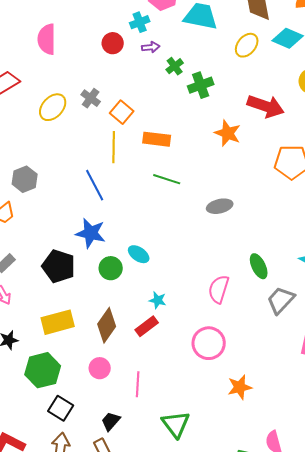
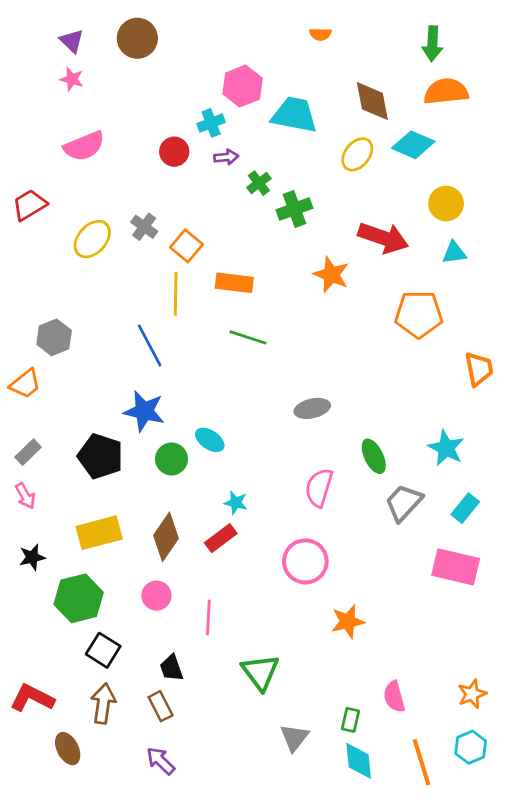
pink semicircle: (47, 39) -> (84, 146), turned -112
gray ellipse: (220, 206) -> (312, 408), moved
black trapezoid: (111, 421) -> (171, 668), turned -60

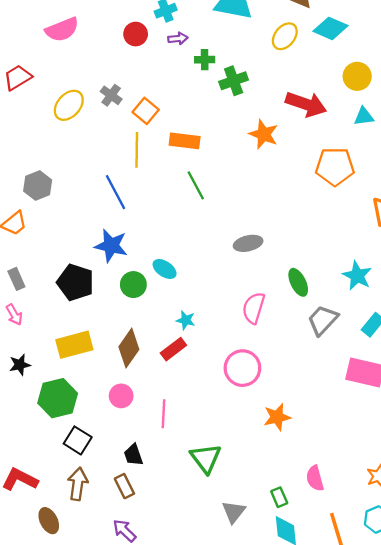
green cross: (259, 183) -> (205, 60), turned 36
green line: (248, 337) -> (196, 185), turned 44
gray rectangle: (28, 452) -> (16, 279), turned -70
green rectangle: (350, 720) -> (279, 497), turned -36

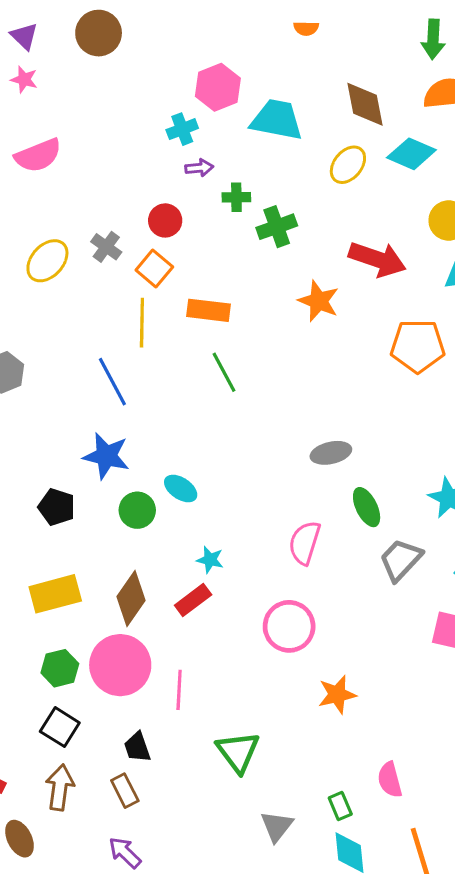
red circle: (136, 34) -> (165, 220), moved
gray ellipse: (248, 243) -> (331, 453), moved
black pentagon: (75, 282) -> (57, 507), size x0.7
pink circle: (121, 396) -> (120, 665), size x1.8
green hexagon: (58, 398) -> (60, 668), moved, size x0.7

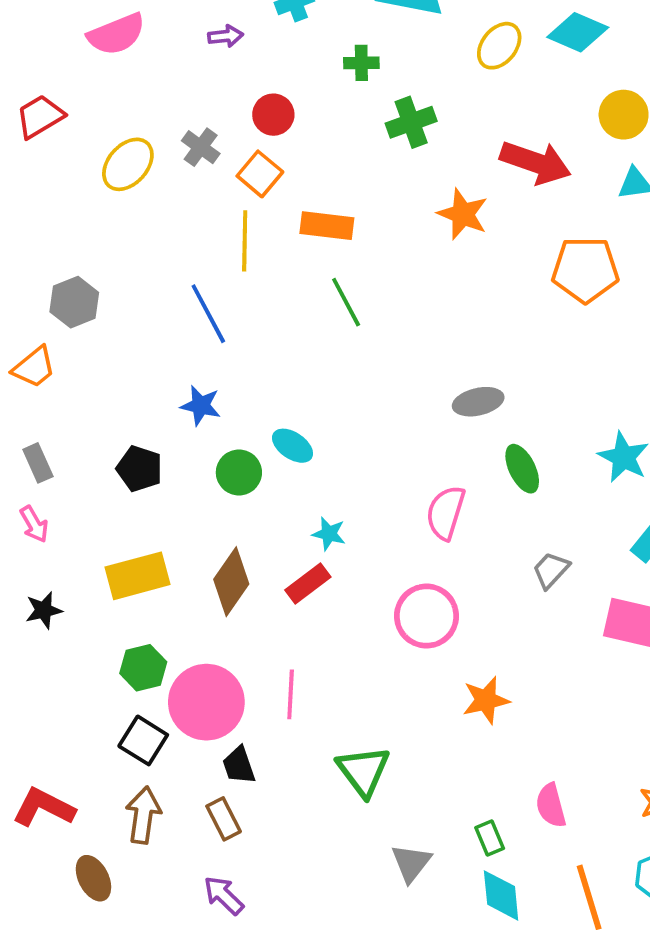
purple arrow: (199, 168) -> (226, 36), moved
green cross: (236, 197) -> (361, 63), moved
blue star: (106, 456) -> (201, 405), size x0.7
gray trapezoid: (401, 560) -> (551, 570), moved, size x0.7
pink circle: (120, 665) -> (206, 702), moved

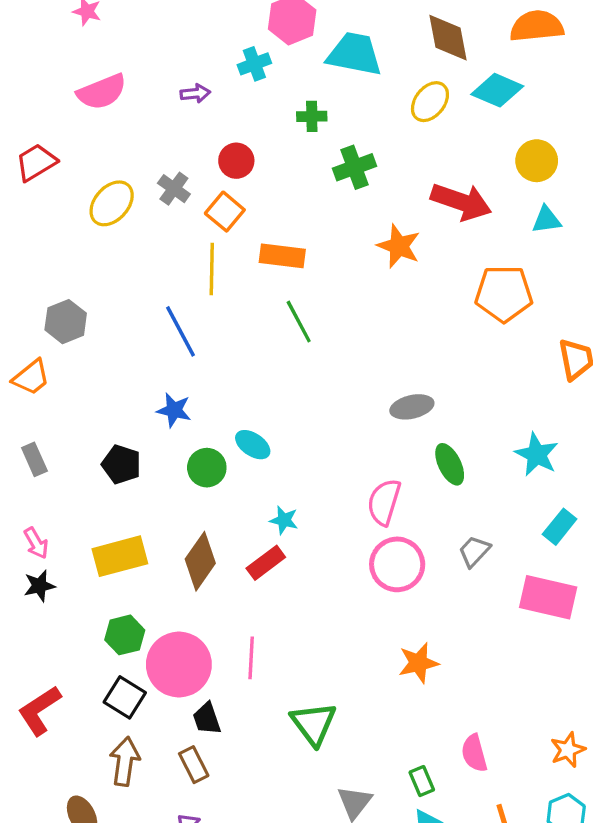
pink arrow: (34, 524) -> (36, 543), moved
pink circle: (426, 616) -> (397, 564), moved
red L-shape: (44, 807) -> (39, 710), moved, turned -60

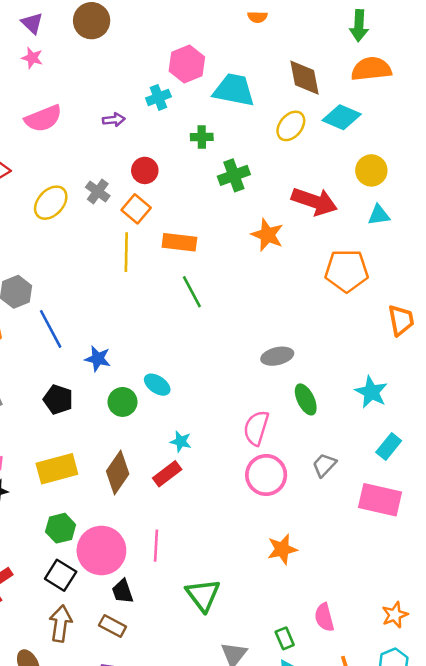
blue line: (181, 331) -> (51, 329), moved
brown rectangle: (194, 765) -> (113, 626), turned -35

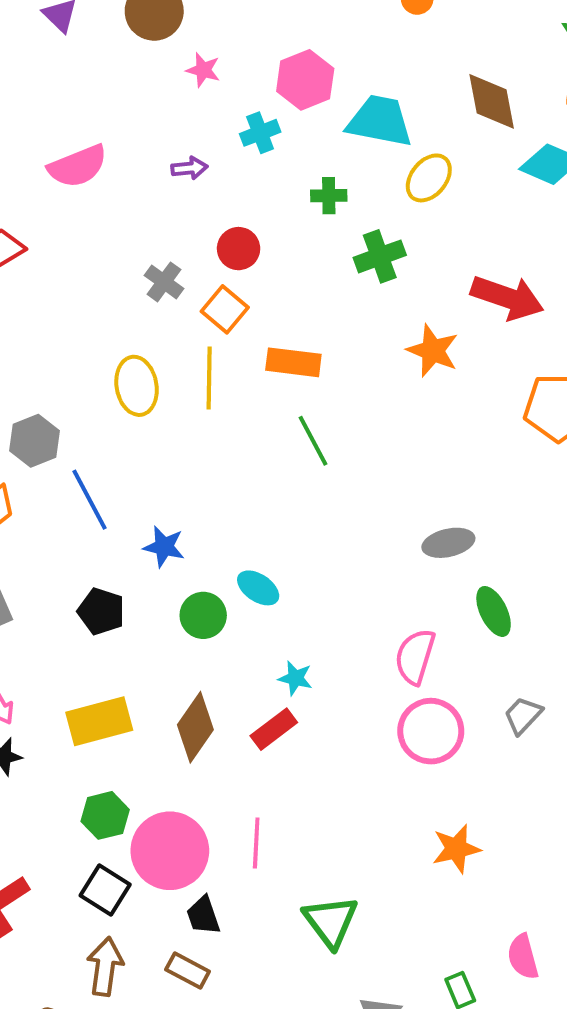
pink star: (32, 58) -> (203, 70), moved
yellow ellipse: (291, 126) -> (429, 178), moved
yellow ellipse: (51, 203) -> (137, 386), moved, turned -52

